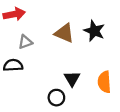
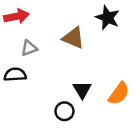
black star: (94, 31) -> (107, 18), moved
orange semicircle: (104, 82) -> (119, 94), turned -140

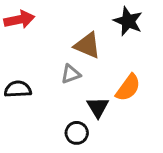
gray triangle: (29, 48) -> (71, 74), moved
orange semicircle: (119, 94) -> (128, 88), moved

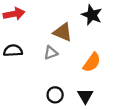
black semicircle: (18, 89) -> (13, 51), moved
black triangle: (98, 107) -> (85, 96), moved

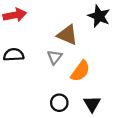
gray triangle: (51, 53) -> (55, 57), turned -32
orange semicircle: (92, 62) -> (80, 71), moved

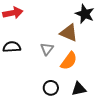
brown triangle: (67, 35) -> (69, 33), moved
black triangle: (92, 104) -> (79, 89), turned 49

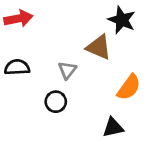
orange semicircle: (69, 61) -> (129, 87), moved
black circle: (51, 88) -> (56, 102), moved

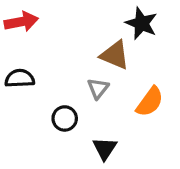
gray triangle: (67, 70) -> (98, 88), moved
black triangle: (113, 127) -> (105, 148), moved, turned -45

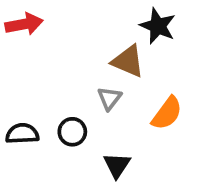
black semicircle: (20, 78) -> (22, 134), moved

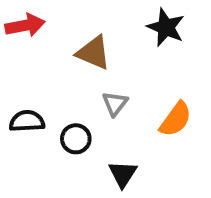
brown triangle: (128, 61) -> (93, 53), moved
black semicircle: (22, 134) -> (27, 121), moved

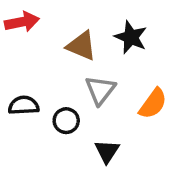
black star: (166, 27) -> (131, 37), moved
gray triangle: (115, 104) -> (100, 90), size x1.4

